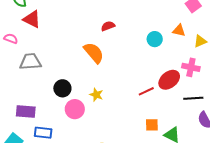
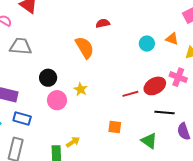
black line: (193, 98) -> (165, 112), moved
orange square: (152, 125) -> (115, 127), moved

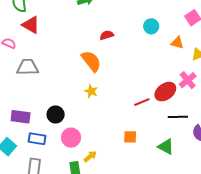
cyan circle: (147, 44) -> (151, 26), moved
pink cross: (178, 77) -> (188, 80), turned 36
black circle: (48, 78) -> (56, 114), moved
yellow star: (81, 89) -> (91, 91), moved
pink circle: (57, 100) -> (71, 138), moved

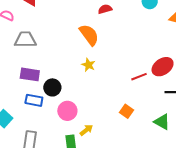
purple rectangle: (21, 117) -> (30, 74), moved
orange square: (130, 137) -> (126, 111), turned 32
blue rectangle: (37, 139) -> (34, 100), moved

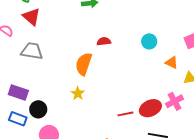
orange semicircle: (89, 35) -> (84, 64), turned -135
gray trapezoid: (25, 40) -> (32, 51), moved

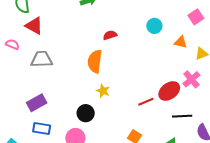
purple rectangle: (18, 93) -> (37, 103), turned -36
yellow star: (78, 93) -> (103, 91), moved
black circle: (38, 109) -> (86, 113), moved

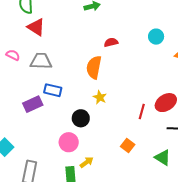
pink semicircle: (12, 44) -> (13, 55), moved
red line: (146, 102) -> (142, 111), turned -56
blue rectangle: (42, 128) -> (53, 90), moved

